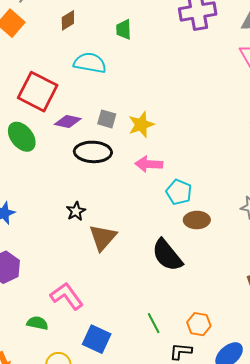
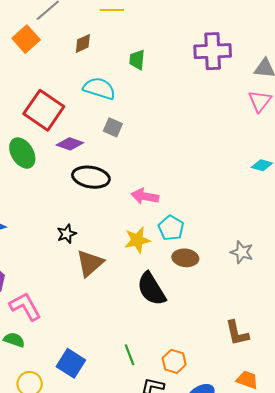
gray square: (107, 119) -> (113, 127), moved
yellow star: (141, 125) -> (137, 240), moved
pink L-shape: (67, 296) -> (25, 306), moved

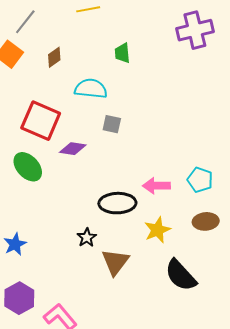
brown diamond: (83, 43) -> (54, 57), moved
black ellipse: (91, 177) -> (117, 203), moved
cyan pentagon: (171, 228) -> (200, 180), moved
brown ellipse: (185, 258) -> (206, 221), moved

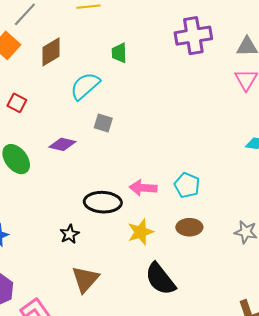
brown diamond: (54, 57) -> (51, 52), size x1.4
cyan semicircle: (91, 89) -> (85, 86), turned -52
red square: (41, 121) -> (17, 103), moved, size x0.5
brown triangle: (115, 262) -> (85, 279), moved

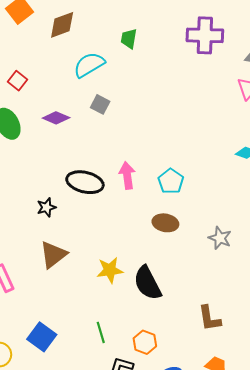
red square: (17, 103) -> (17, 81), moved
pink arrow: (143, 188) -> (127, 176), turned 68
yellow star: (141, 232) -> (110, 270), moved
black semicircle: (160, 279) -> (147, 283), moved

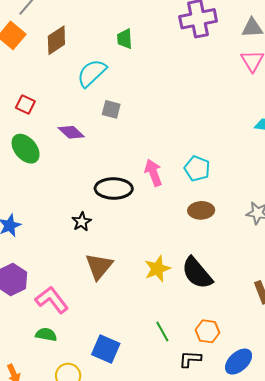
purple diamond: (56, 118) -> (71, 132), turned 32

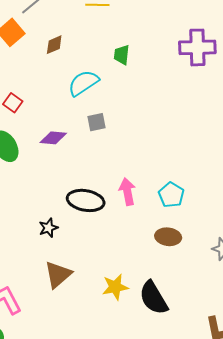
brown diamond: (56, 40) -> (54, 45), size x0.7
gray square: (111, 109) -> (97, 122), turned -36
purple diamond: (71, 132) -> (53, 138), turned -48

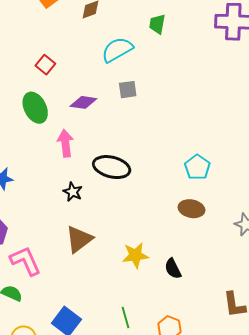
pink arrow: (127, 192) -> (65, 143), moved
black star: (48, 228) -> (73, 192), turned -30
black semicircle: (153, 298) -> (173, 269), size x0.6

